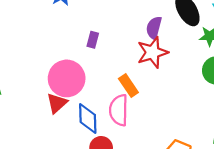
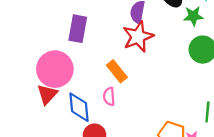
purple rectangle: (93, 40) -> (78, 29), size x1.6
pink semicircle: (119, 110) -> (109, 96), size x0.6

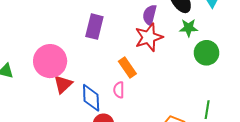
green star: (193, 16) -> (189, 28), moved
pink circle: (55, 69) -> (50, 61), moved

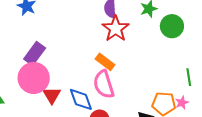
purple rectangle: (94, 27) -> (35, 53), moved, turned 40
pink semicircle: (119, 90) -> (104, 84), size x1.8

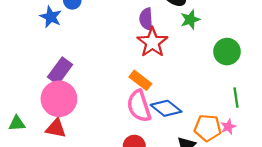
green circle: (172, 26) -> (227, 52), moved
red triangle: (52, 95) -> (56, 128), moved, turned -48
blue diamond: (81, 99) -> (166, 108), moved, turned -32

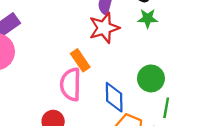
green circle: (227, 52) -> (151, 78), moved
blue diamond: (166, 108) -> (114, 97), moved, turned 32

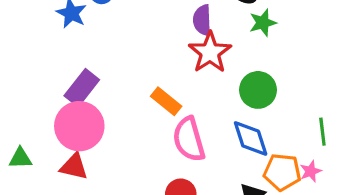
orange rectangle: (80, 60) -> (166, 101), moved
green circle: (151, 78) -> (258, 90), moved

